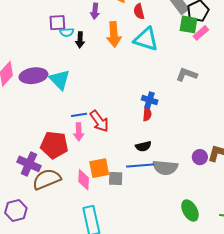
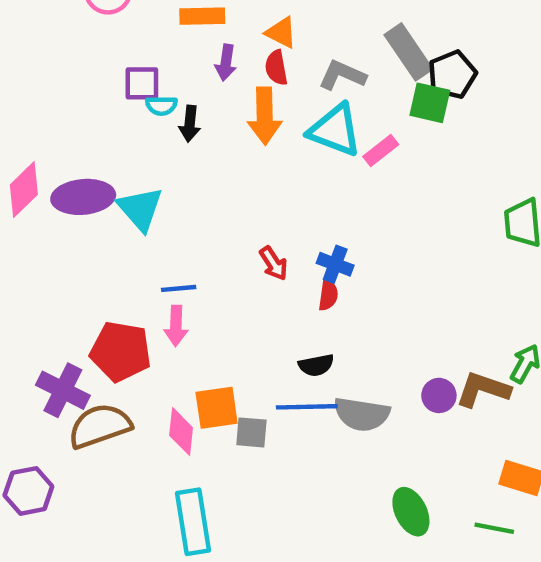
red semicircle: (139, 11) -> (276, 68), moved
pink rectangle: (201, 33) -> (381, 150), moved
gray L-shape: (187, 75) -> (342, 75), moved
red arrow: (99, 121) -> (274, 263), moved, size x0.7

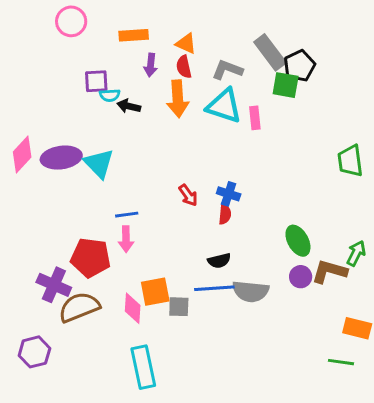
black arrow: (190, 124) -> (129, 106), turned 100
pink rectangle: (381, 150) -> (255, 118), turned -55
green ellipse: (411, 512) -> (298, 241), moved

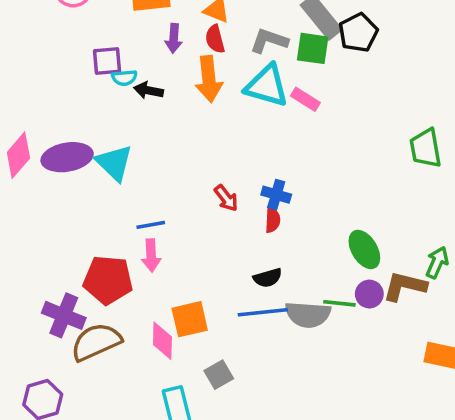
green square: (286, 85) -> (313, 48), moved
pink rectangle: (255, 118) -> (305, 99), turned -50
gray square: (179, 307) -> (219, 375), moved, turned -30
green line: (341, 362) -> (339, 303), moved

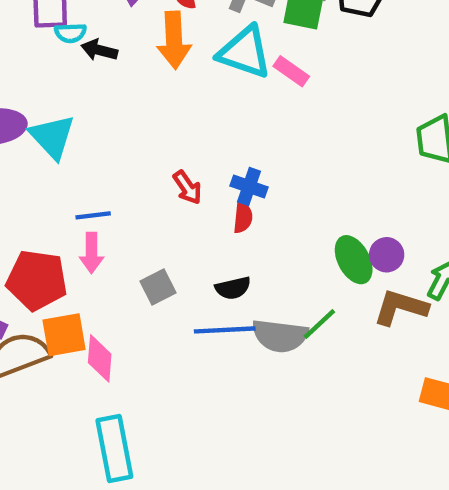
purple circle: (369, 294) -> (387, 255), moved
green line: (339, 303) -> (319, 324), turned -52
orange square: (190, 319) -> (64, 335), moved
gray square: (219, 375) -> (158, 287), moved

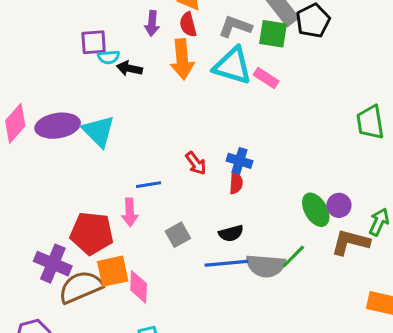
blue line: (93, 215) -> (149, 185), moved

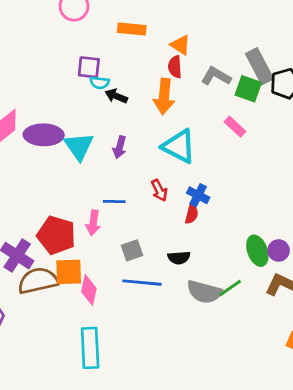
purple arrow: (152, 23) -> (120, 147), moved
cyan triangle: (233, 66) -> (179, 146), moved
blue line: (226, 263) -> (142, 283), moved

